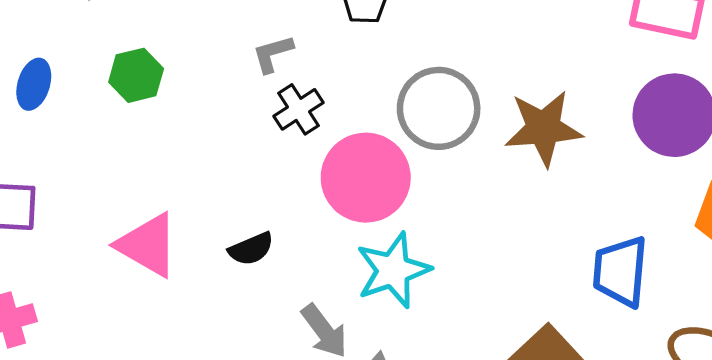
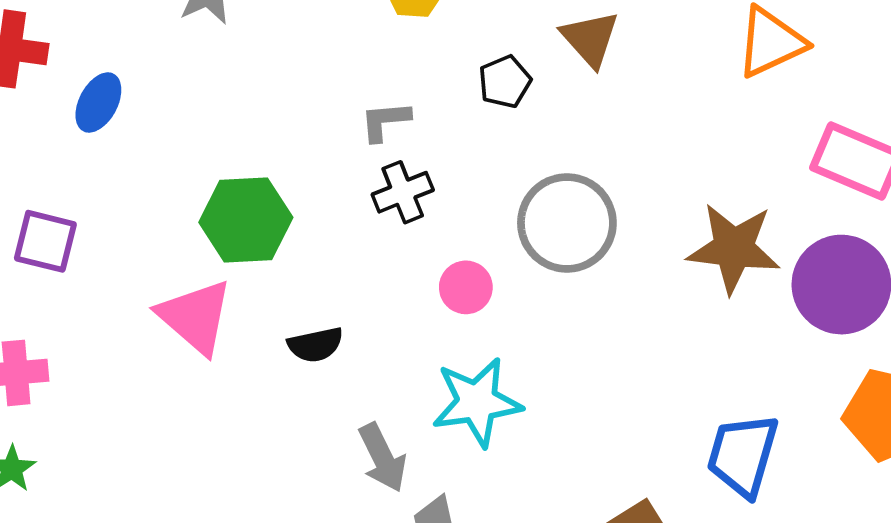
green hexagon: (136, 75) -> (246, 220), moved, size x1.4
brown star: (543, 128) -> (734, 248), moved
pink circle: (366, 178) -> (466, 287), size x0.5

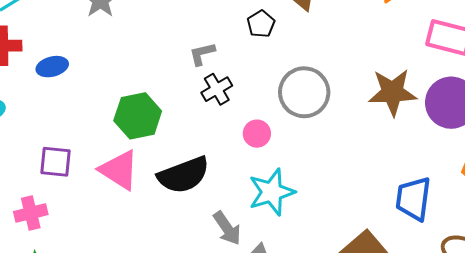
blue ellipse: (98, 102) -> (52, 67), turned 56
purple square: (45, 241) -> (55, 162), moved
black semicircle: (315, 345) -> (184, 175), size x1.8

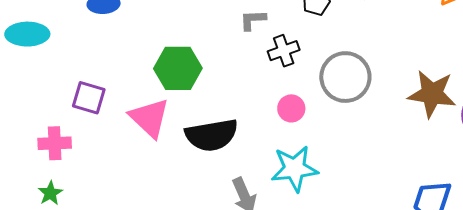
black cross: (217, 89) -> (284, 51), moved

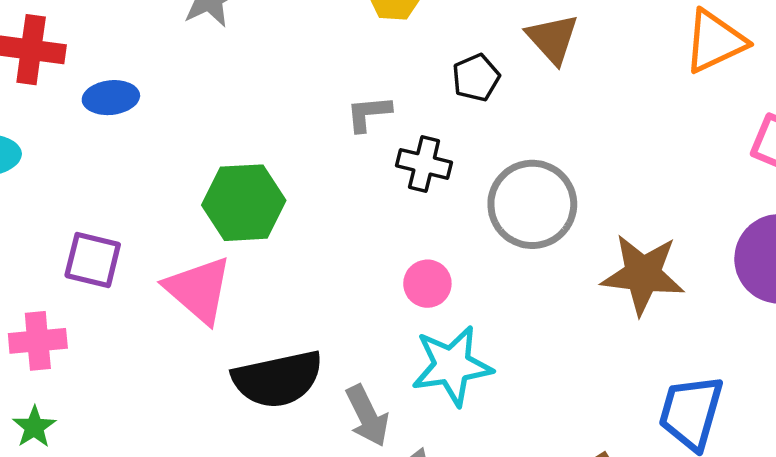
black cross: (284, 51) -> (424, 164), turned 36
brown star: (432, 94) -> (643, 274), moved
pink circle: (291, 108) -> (427, 284), moved
black semicircle: (212, 135) -> (278, 379), moved

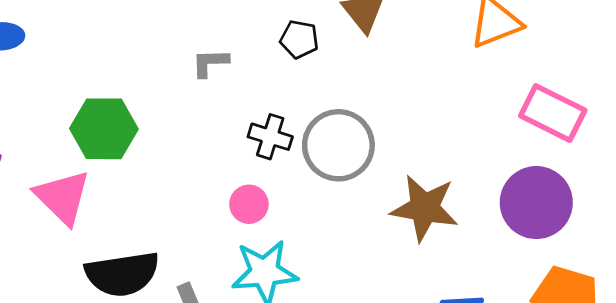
black pentagon: (476, 78) -> (299, 39), turned 30
black cross: (424, 164) -> (270, 137), moved

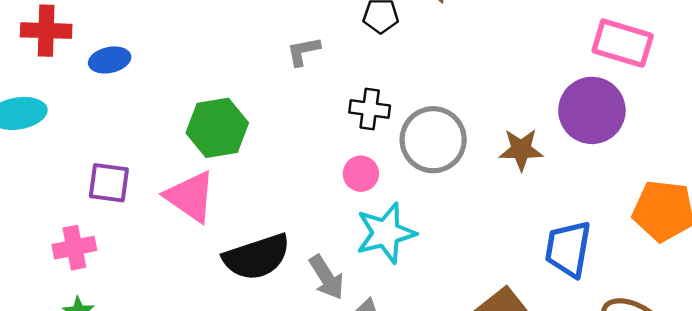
gray circle: (338, 145) -> (433, 140), moved
purple circle: (536, 203) -> (592, 110), moved
brown star: (425, 208) -> (521, 150), size x0.7

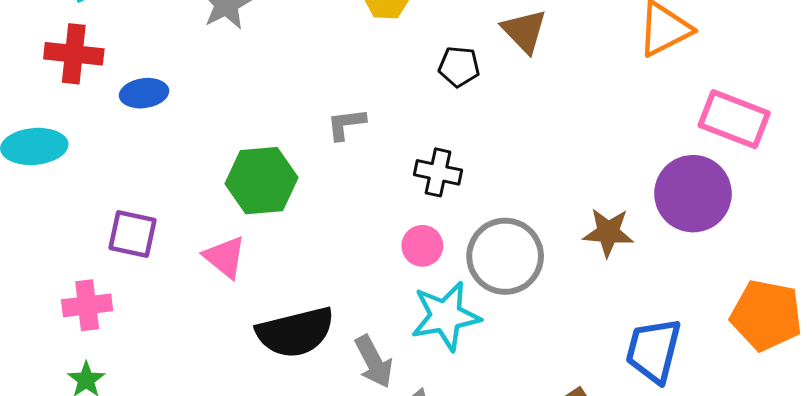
gray L-shape: (303, 51) -> (346, 124), moved
gray circle: (433, 140) -> (505, 256), moved
pink triangle: (190, 197) -> (225, 257), size x0.7

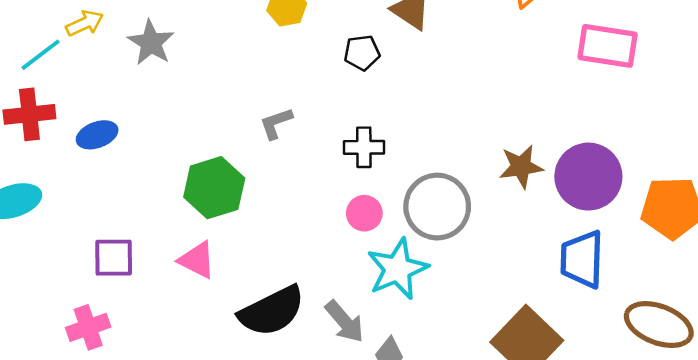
purple circle: (693, 194) -> (588, 177), moved

